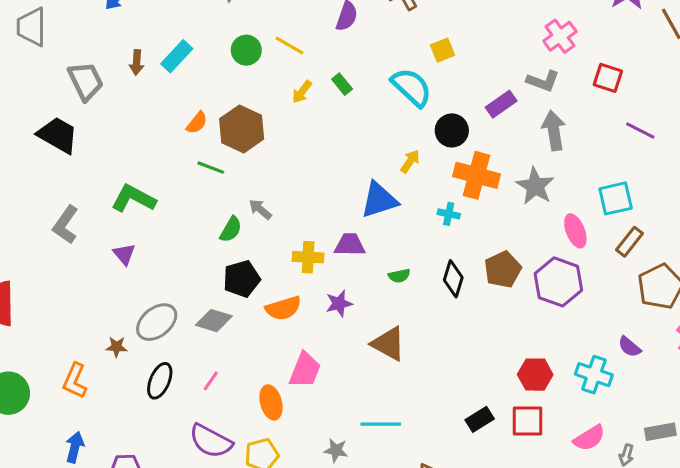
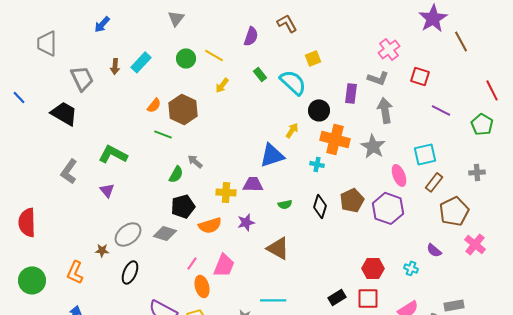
green rectangle: (342, 84) -> (260, 74), moved
purple rectangle: (501, 104) -> (351, 93), turned -48
cyan cross: (594, 375) -> (411, 268), size x0.6
pink line: (211, 381) -> (192, 263), moved

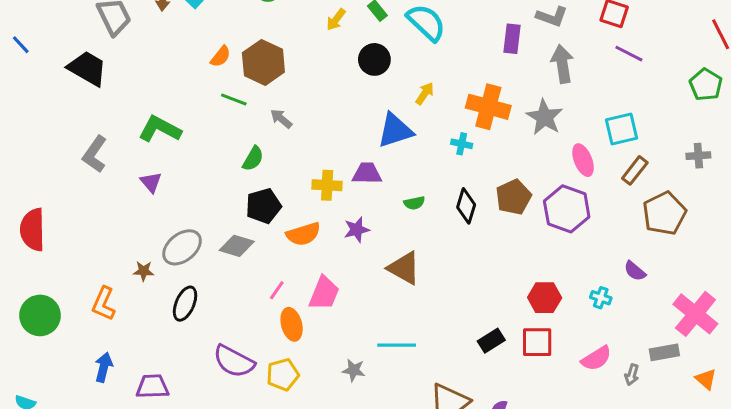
yellow arrow: (222, 85) -> (336, 20), moved
black circle: (319, 110) -> (374, 59), moved
purple line: (441, 110) -> (629, 54), moved
gray arrow: (195, 161) -> (281, 119), moved
pink cross: (475, 244) -> (695, 314), moved, size x1.4

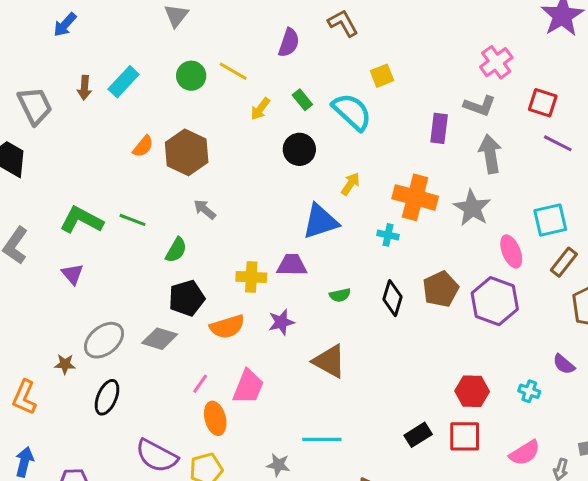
green line: (234, 99) -> (133, 220), moved

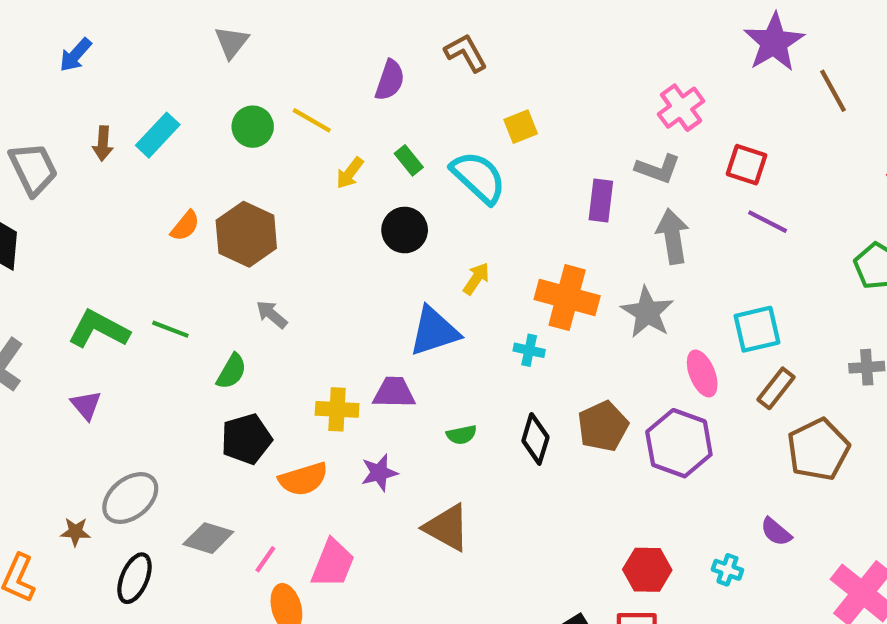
gray diamond: (160, 339) -> (208, 538), moved

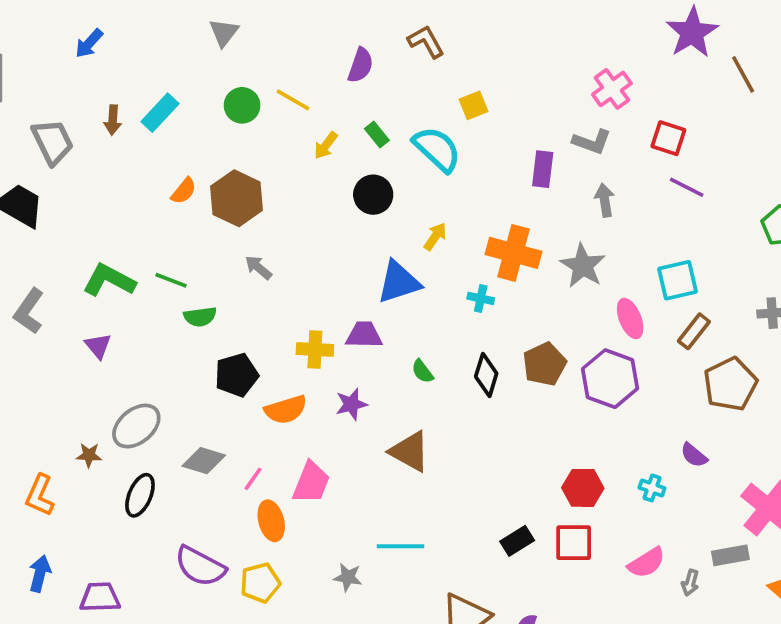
gray arrow: (673, 236) -> (605, 200), size x0.7
green semicircle: (232, 371) -> (200, 317), moved, turned 52
green semicircle: (462, 435) -> (422, 371), turned 65

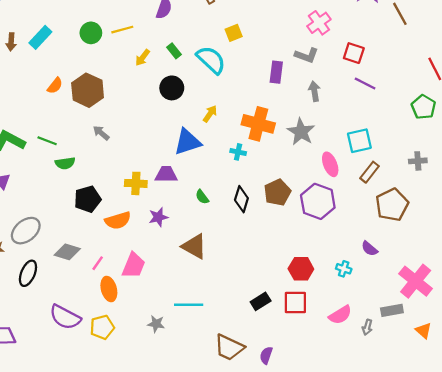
yellow line: (293, 100) -> (122, 30), turned -45

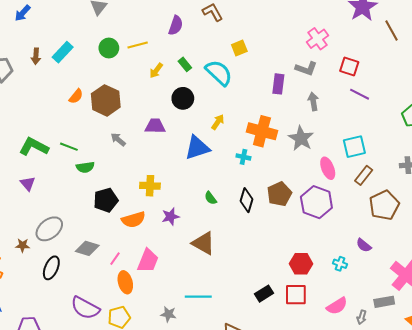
purple trapezoid: (166, 174) -> (155, 126), moved

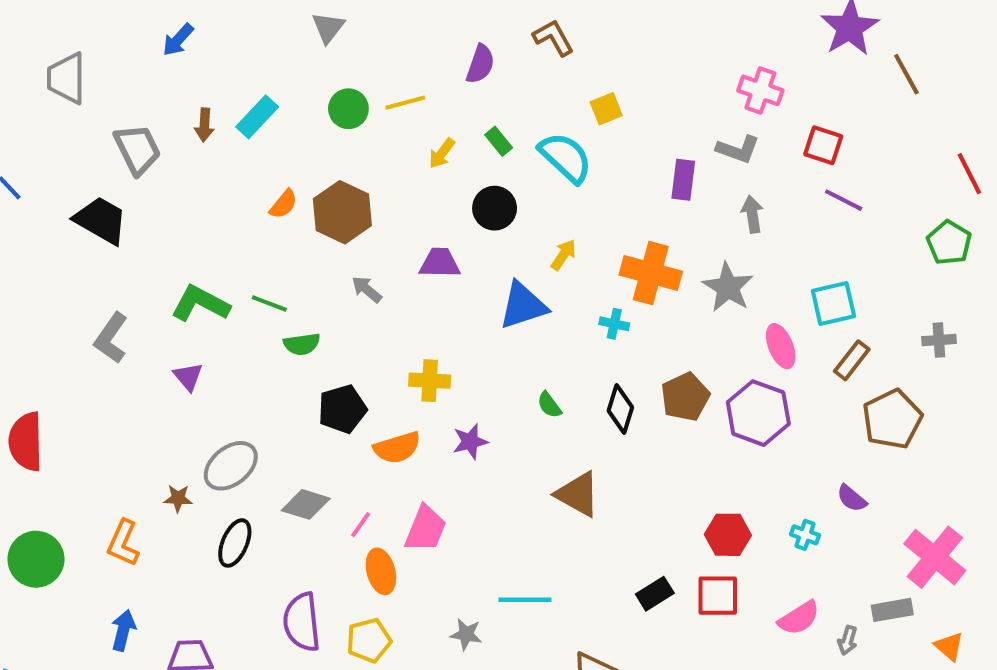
pink cross: (317, 39) -> (760, 90), turned -35
brown triangle: (203, 243) -> (578, 494), moved
purple semicircle: (85, 308) -> (302, 622), turned 56

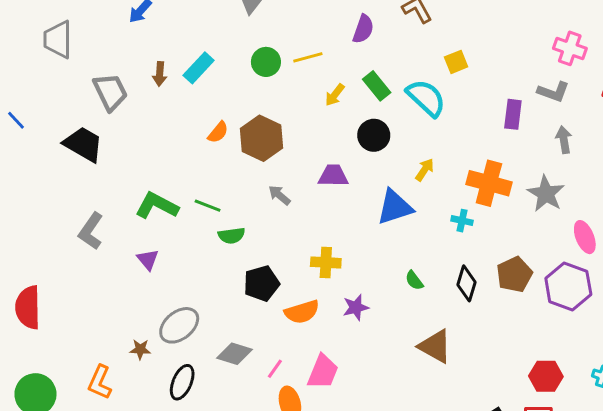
green rectangle: (499, 141) -> (377, 86), size x1.4

